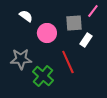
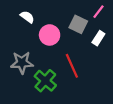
gray square: (74, 23) -> (78, 24), turned 30
white rectangle: (86, 40) -> (98, 38), moved

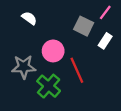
pink circle: (50, 35) -> (53, 51), moved

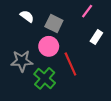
pink line: (105, 12) -> (87, 11), moved
gray square: (84, 26) -> (54, 24), moved

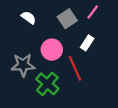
gray square: (54, 24) -> (67, 19), moved, turned 30
white rectangle: (96, 37) -> (87, 43), moved

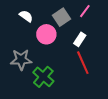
pink circle: (52, 50) -> (46, 34), moved
red line: (75, 68) -> (83, 63), moved

